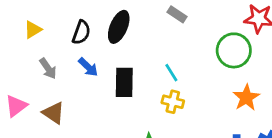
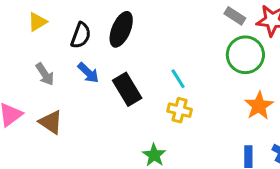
gray rectangle: (177, 14) -> (235, 16), moved
yellow triangle: (33, 30) -> (37, 22), moved
black rectangle: (124, 82) -> (127, 89), turned -32

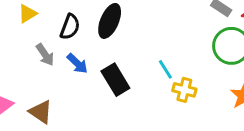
gray arrow: (45, 74) -> (45, 55), moved
yellow cross: (180, 110) -> (184, 90), moved

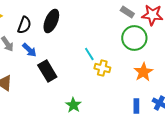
black rectangle: (115, 80) -> (47, 71), moved

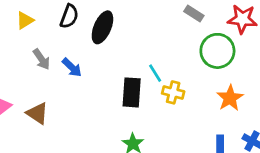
gray rectangle: (127, 12) -> (194, 13), moved
black semicircle: (24, 25) -> (69, 16), moved
black rectangle: (47, 71) -> (132, 92), moved, turned 35

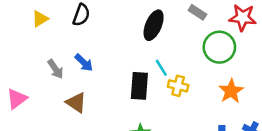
black ellipse: (102, 27) -> (154, 25), moved
gray arrow: (42, 59) -> (55, 69), moved
brown triangle: (37, 113) -> (76, 103), moved

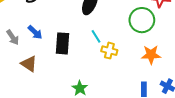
black rectangle: (139, 86) -> (63, 43), moved
orange star: (231, 91) -> (151, 55), turned 30

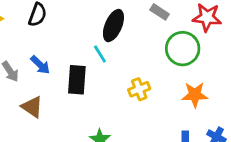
cyan line: (96, 36) -> (100, 54), moved
yellow cross: (109, 51) -> (139, 89), turned -35

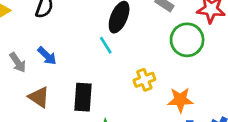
black rectangle: (77, 80) -> (83, 97), moved
orange star: (195, 95) -> (180, 100), moved

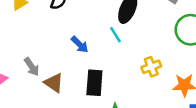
blue arrow: (47, 56) -> (80, 45), moved
gray arrow: (18, 62) -> (32, 67), moved

